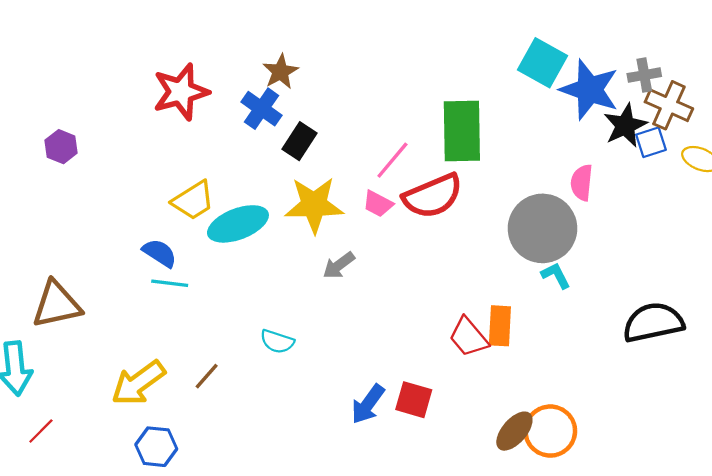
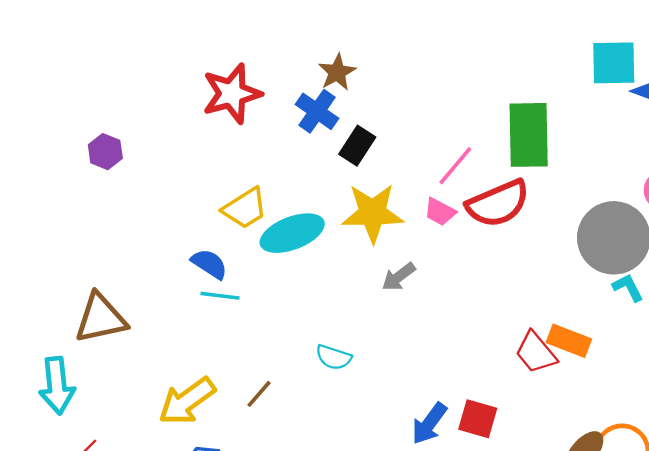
cyan square: (542, 63) -> (614, 63), turned -30
orange rectangle: (500, 326) -> (569, 341), turned -72

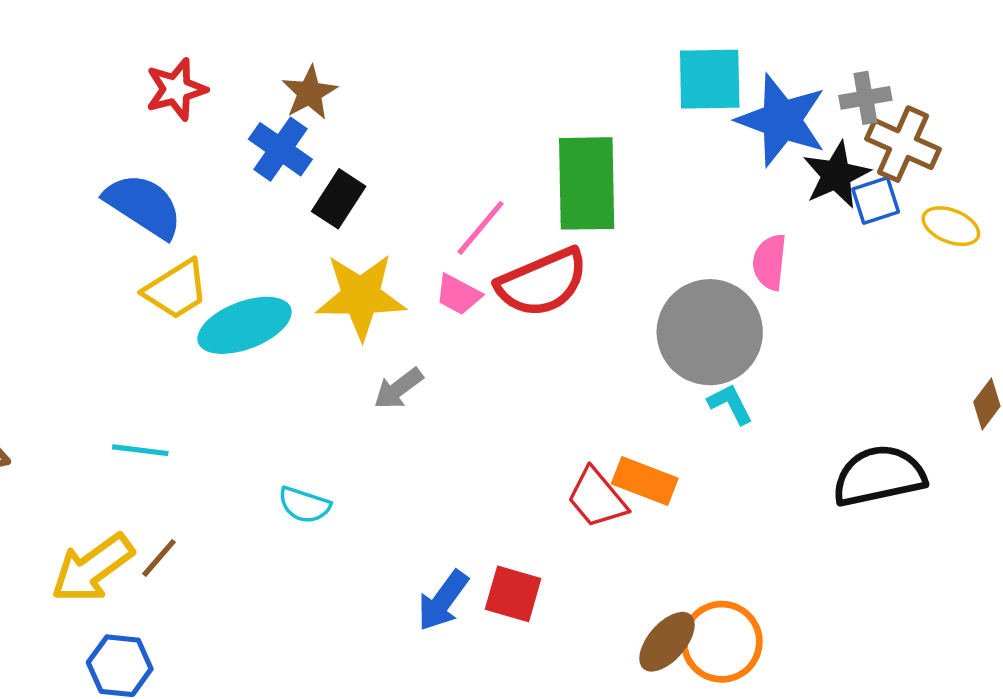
red star: (232, 94) -> (176, 89), moved, size x0.7
blue semicircle: (209, 264) -> (144, 206), moved, size x1.5
cyan line: (220, 296) -> (140, 450), moved
brown line: (259, 394) -> (159, 558), moved

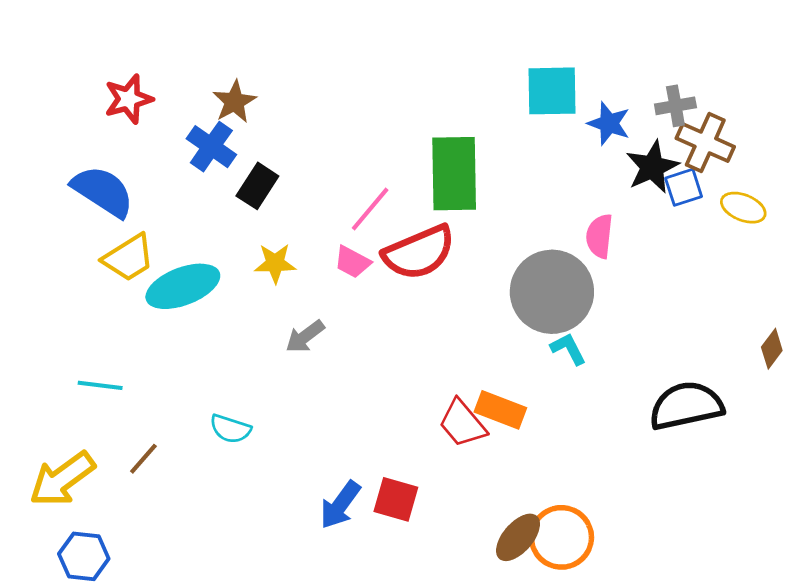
blue star: (782, 120) -> (609, 123), size x0.6
yellow star: (361, 296) -> (275, 263), size x0.6
brown line: (159, 558) -> (143, 459), moved

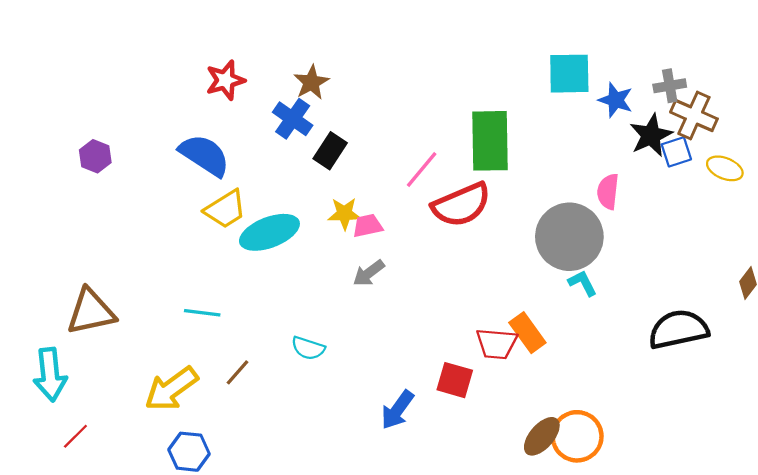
pink trapezoid: (352, 262) -> (368, 226), moved, turned 140
orange rectangle: (500, 410) -> (527, 333), turned 33
red trapezoid: (462, 423) -> (497, 344), turned -45
red square: (396, 499) -> (455, 380), moved

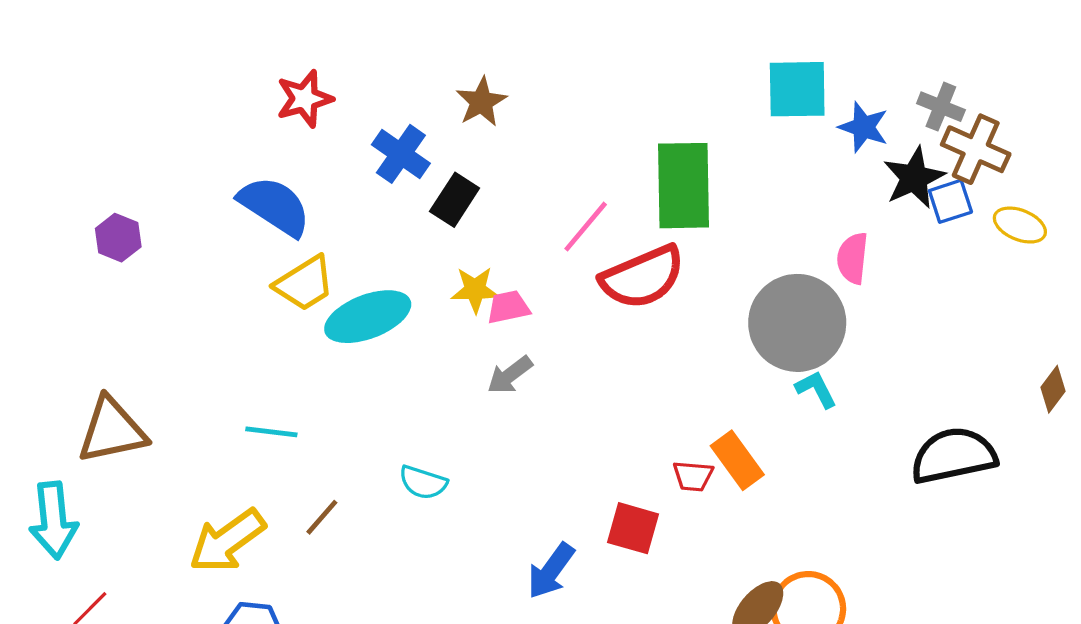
brown star: (311, 82) -> (481, 102), moved
gray cross: (670, 86) -> (941, 107), turned 32
purple hexagon: (95, 156) -> (118, 238), moved
red trapezoid: (497, 344) -> (693, 476), size x0.7

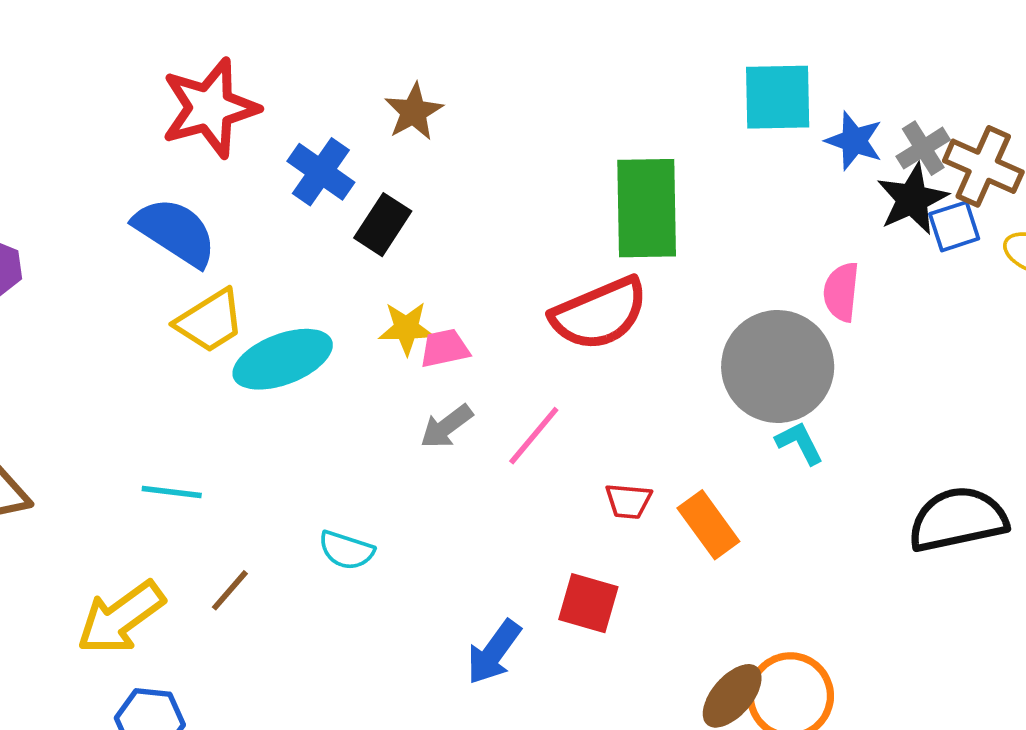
red star: (305, 99) -> (210, 108), size x1.5
gray cross: (941, 107) -> (923, 148), moved, turned 36
pink line: (586, 227) -> (534, 436), moved
red trapezoid: (693, 476) -> (628, 501), moved

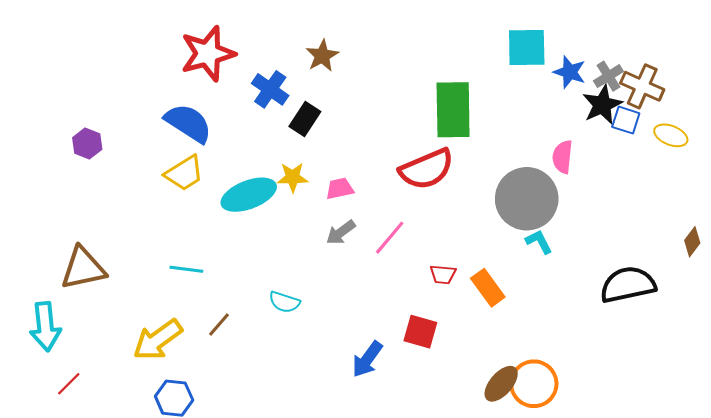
blue square: (954, 226) -> (626, 120), turned 36
yellow trapezoid: (210, 321) -> (184, 173), moved
yellow star: (406, 328) -> (293, 177), moved

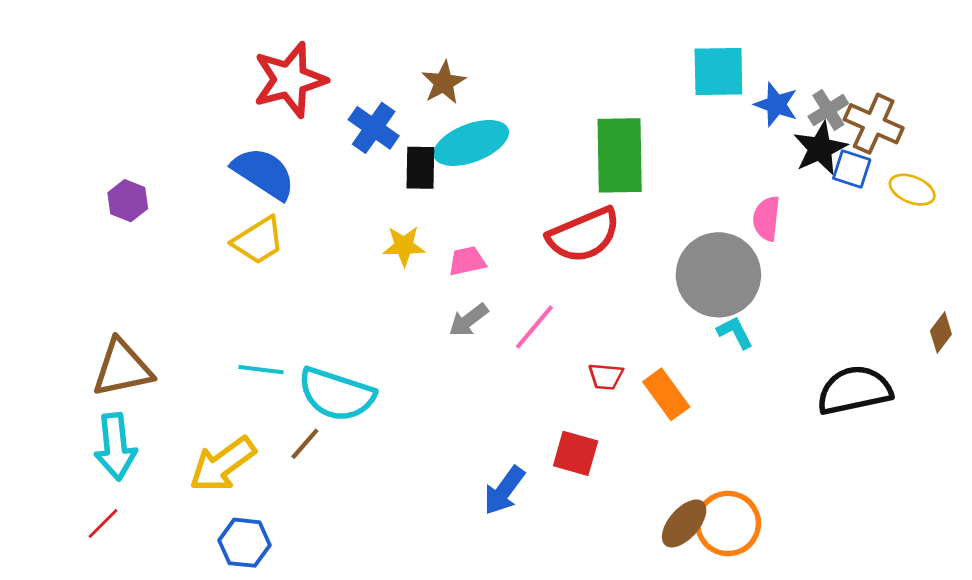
black rectangle: (305, 119) -> (420, 168), turned -32
cyan ellipse: (249, 195) -> (471, 143), moved
cyan semicircle: (284, 302) -> (337, 394), moved, size x1.8
cyan arrow: (45, 327) -> (115, 447), moved

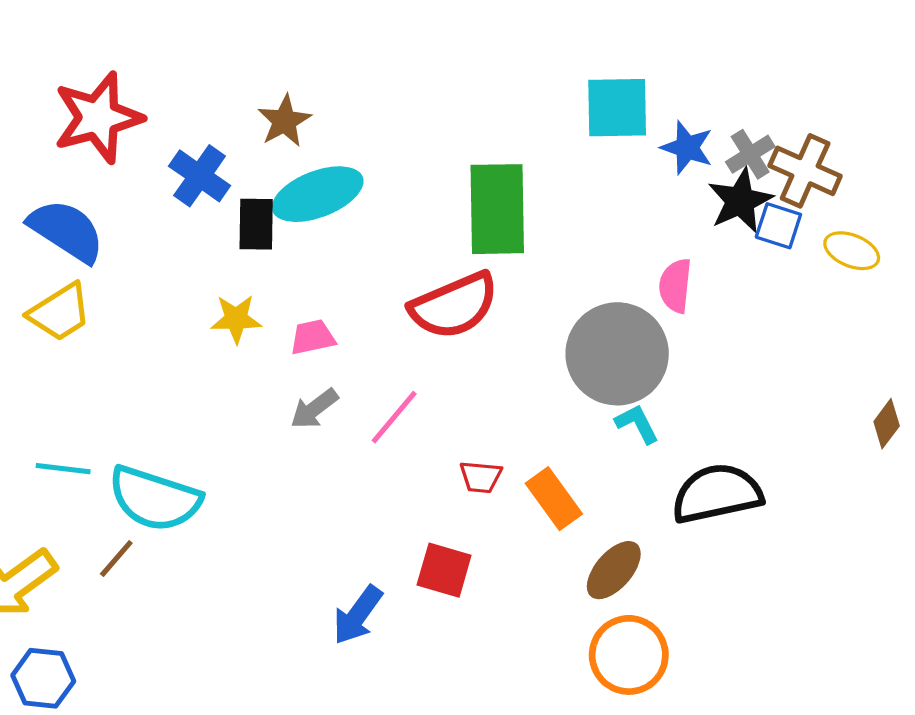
black semicircle: (854, 390) -> (717, 494), moved
brown ellipse: (684, 523) -> (614, 570), moved

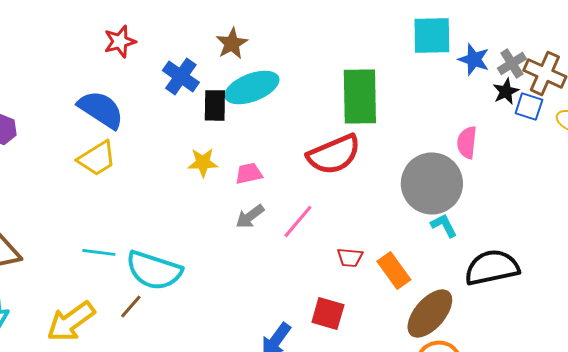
red star: (98, 118) -> (120, 41), size x0.6
black star: (740, 201) -> (506, 91), size x0.7
brown ellipse: (614, 570) -> (430, 313), size x1.4

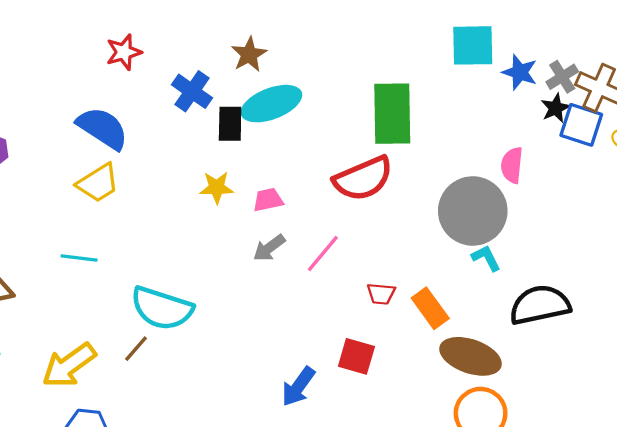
blue square: (529, 106) -> (581, 125), size x1.4
cyan line: (99, 252) -> (79, 258), moved
brown ellipse: (430, 313) -> (471, 356), turned 68

